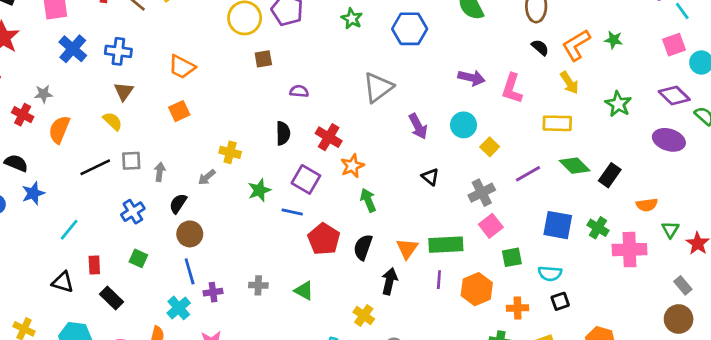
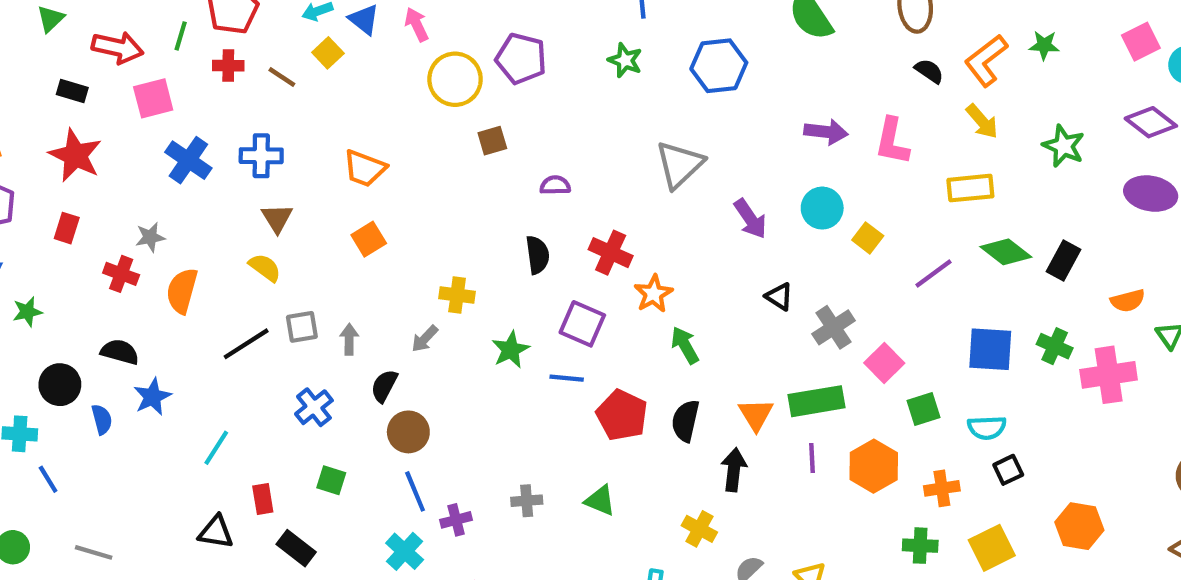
gray cross: (482, 193) -> (834, 327), moved

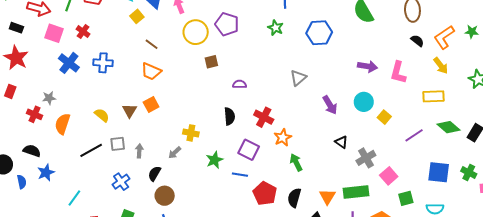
red cross: (228, 66) -> (83, 32), moved, turned 32
brown line: (282, 77) -> (152, 44), moved
pink square: (153, 98) -> (54, 33), turned 30
gray triangle: (680, 165) -> (298, 78), size x0.7
brown triangle: (277, 218) -> (130, 111), moved

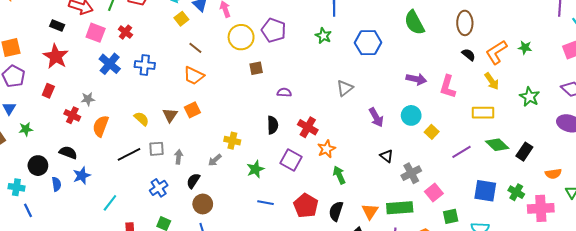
blue line: (240, 175) -> (265, 203), moved

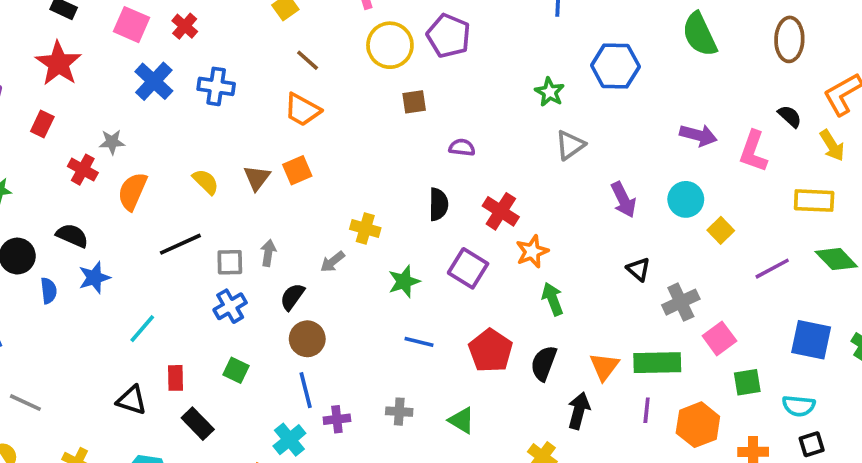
green star: (323, 36) -> (550, 92), moved
black semicircle: (469, 55) -> (790, 116), moved
gray square: (156, 149) -> (230, 262), moved

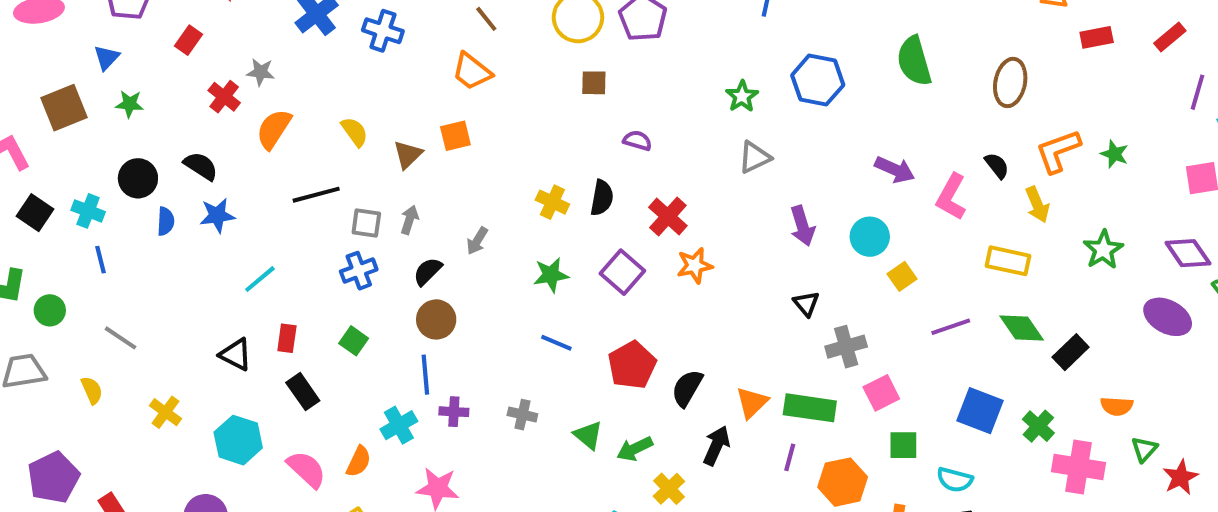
brown triangle: (257, 178) -> (408, 155), moved
yellow cross: (365, 229) -> (552, 202), moved
gray arrow: (332, 262) -> (477, 241), turned -30
green arrow: (553, 299) -> (635, 449), moved, turned -104

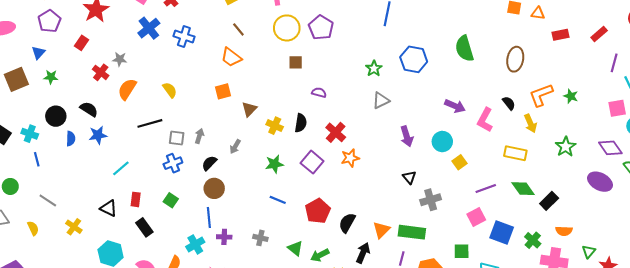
brown triangle: (408, 155) -> (249, 109), moved
pink square: (881, 393) -> (476, 217), moved
orange semicircle: (1117, 406) -> (564, 231), moved
yellow cross: (165, 412) -> (74, 227), moved

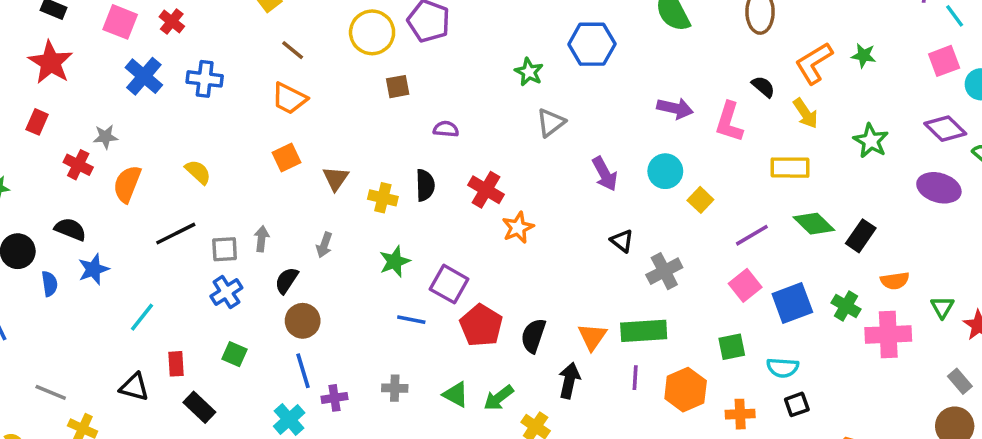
purple square: (312, 162) -> (449, 284), moved
gray line: (48, 200) -> (51, 392), moved
blue square: (502, 232) -> (792, 303), turned -30

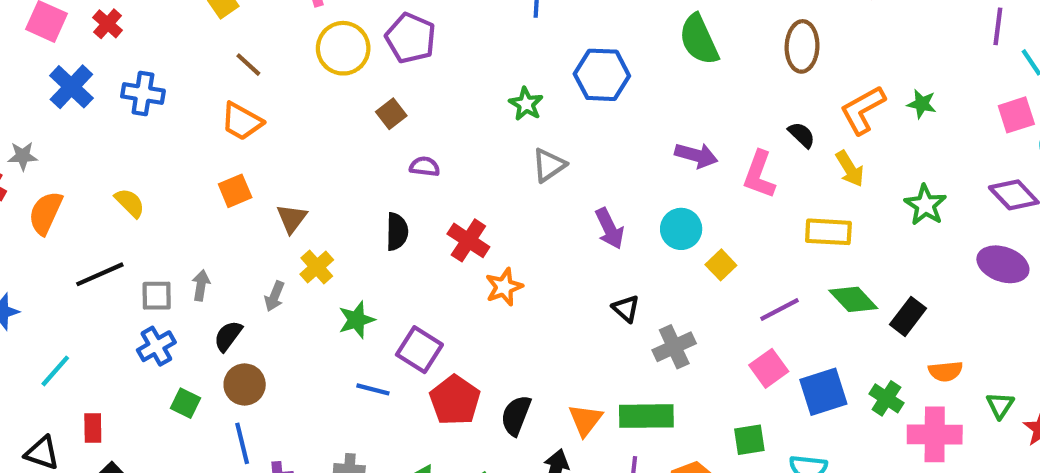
brown square: (398, 87) -> (391, 114), moved, turned -30
yellow cross: (383, 198) -> (317, 267), moved, turned 32
green square: (234, 354) -> (186, 403), moved

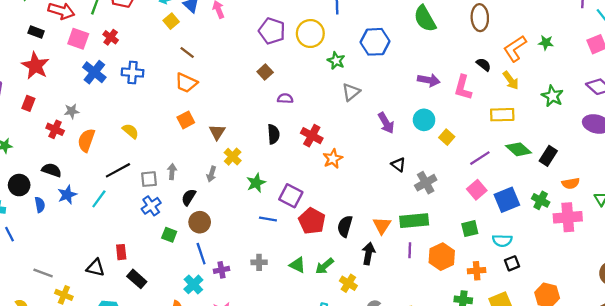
yellow circle: (343, 48) -> (310, 34), moved
cyan line: (55, 371) -> (99, 199), moved

